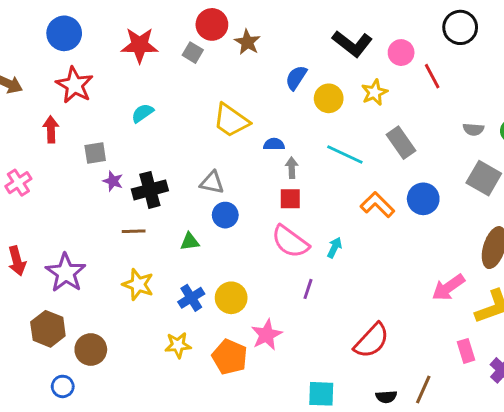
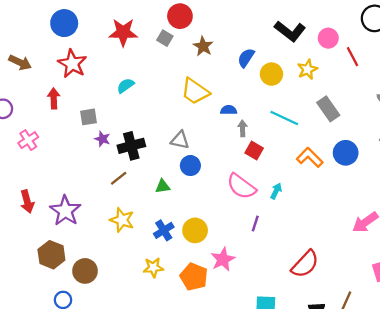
brown star: (247, 42) -> (203, 46), moved
red square: (290, 199) -> (254, 150), moved, turned 30
brown line: (134, 231) -> (119, 178), turned -36

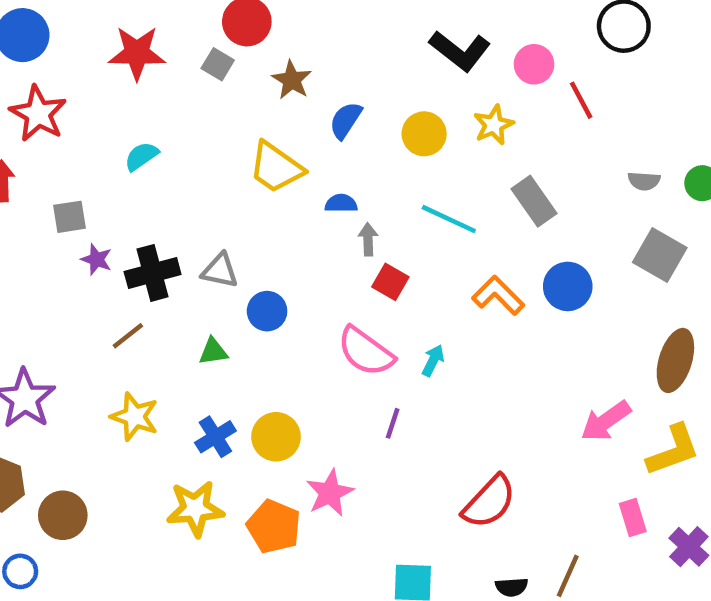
blue semicircle: (246, 58) -> (346, 120), moved
gray triangle: (180, 140) -> (220, 271), moved
yellow star: (153, 267) -> (195, 509), size x1.4

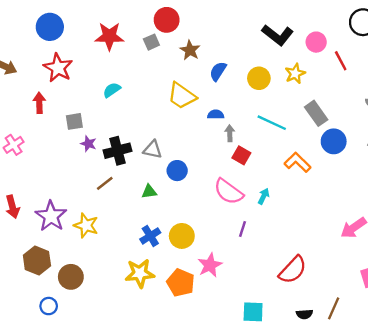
gray square: (218, 64) -> (151, 42), turned 35
blue circle: (568, 286) -> (334, 141), moved
yellow star: (135, 417) -> (86, 225), moved

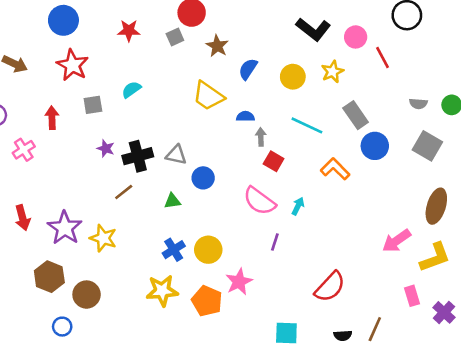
red star: (109, 36) -> (129, 31), size x0.7
red arrow: (39, 103) -> (52, 118), moved
gray square: (74, 121) -> (93, 105), moved

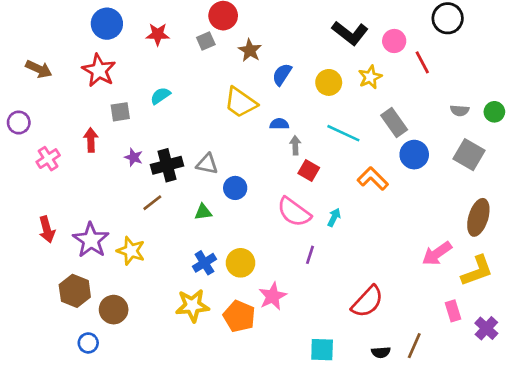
blue circle: (63, 20) -> (107, 24), moved
red arrow: (52, 118) -> (91, 140), moved

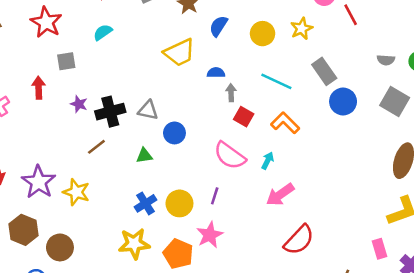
cyan semicircle: (160, 96) -> (103, 32), moved
yellow trapezoid: (241, 102) -> (179, 52), turned -60
orange L-shape: (373, 179) -> (285, 123), moved
pink arrow: (437, 253) -> (280, 195), moved
purple line: (310, 255) -> (215, 196), moved

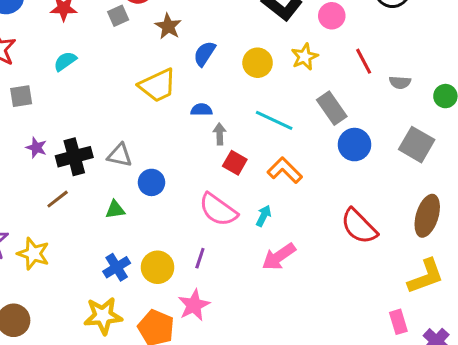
red line: (351, 15) -> (364, 61), moved
gray semicircle: (386, 60) -> (400, 82), moved
red semicircle: (299, 240) -> (359, 226), moved, turned 92

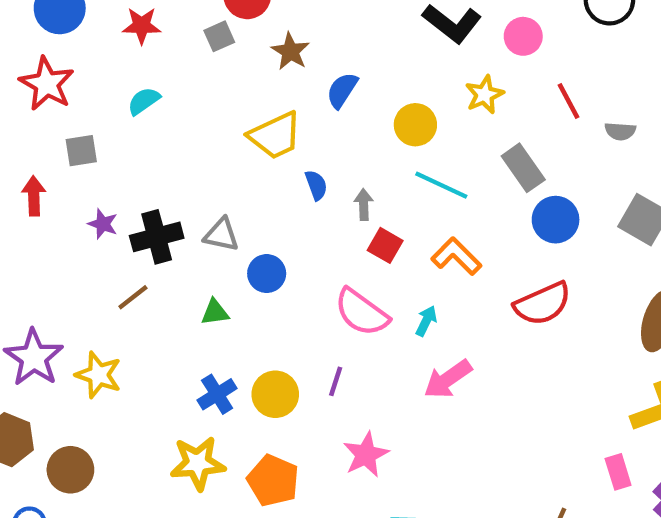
yellow circle: (258, 63) -> (415, 125), moved
blue semicircle: (201, 110) -> (316, 185), moved, turned 70
red semicircle: (359, 226) -> (543, 304), moved, turned -69
pink star: (194, 305) -> (366, 455), moved

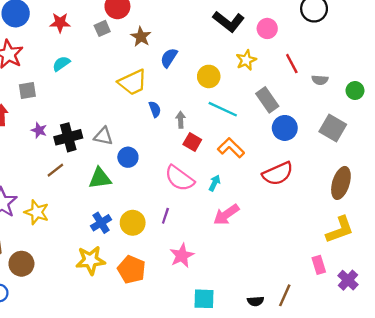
green triangle: (215, 312) -> (100, 178), size x1.5

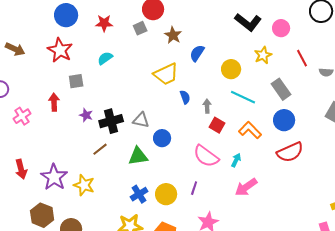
blue circle: (285, 128) -> (284, 120), moved

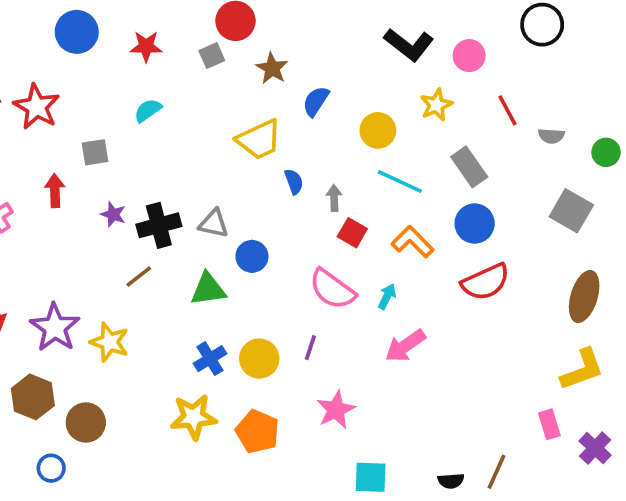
red star: (60, 50) -> (37, 107), moved

